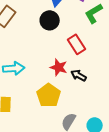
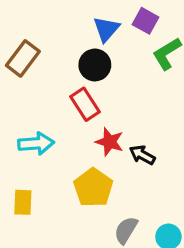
red rectangle: (77, 44) -> (85, 104), moved

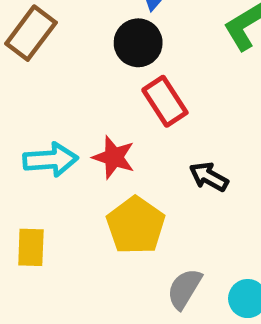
red rectangle: (85, 104) -> (165, 101), moved
red star: (110, 142) -> (114, 157), moved

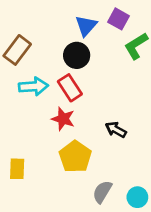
red rectangle: (165, 101) -> (70, 88), moved
cyan arrow: (50, 160) -> (33, 86), moved

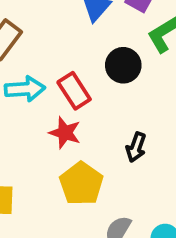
black circle: (77, 55) -> (123, 65), moved
black arrow: (116, 130) -> (136, 147), turned -100

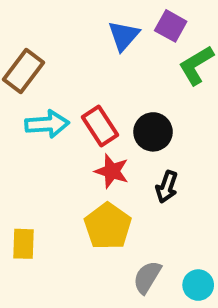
black circle: (123, 65) -> (153, 132), moved
red star: (65, 133) -> (112, 171), moved

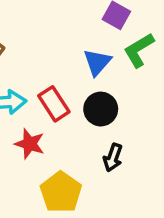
blue triangle: (124, 36) -> (97, 62), moved
red star: (112, 171) -> (30, 144), moved

